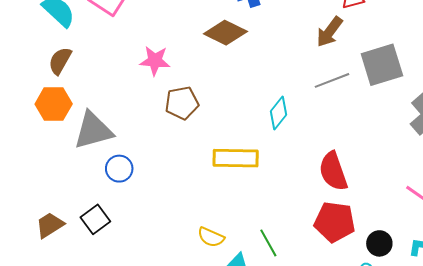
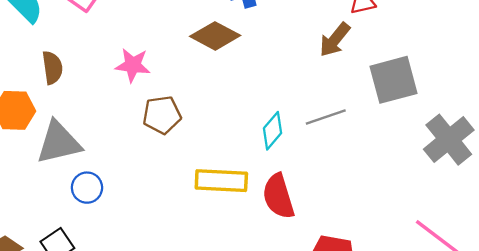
brown semicircle: (60, 61) -> (52, 68), moved, turned 140
gray line: (332, 80) -> (326, 117), moved
red semicircle: (333, 171) -> (278, 196), moved

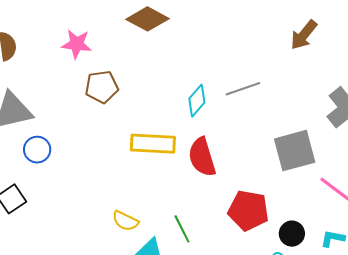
brown arrow: (335, 40) -> (304, 35), moved
gray square: (394, 80) -> (295, 151), moved

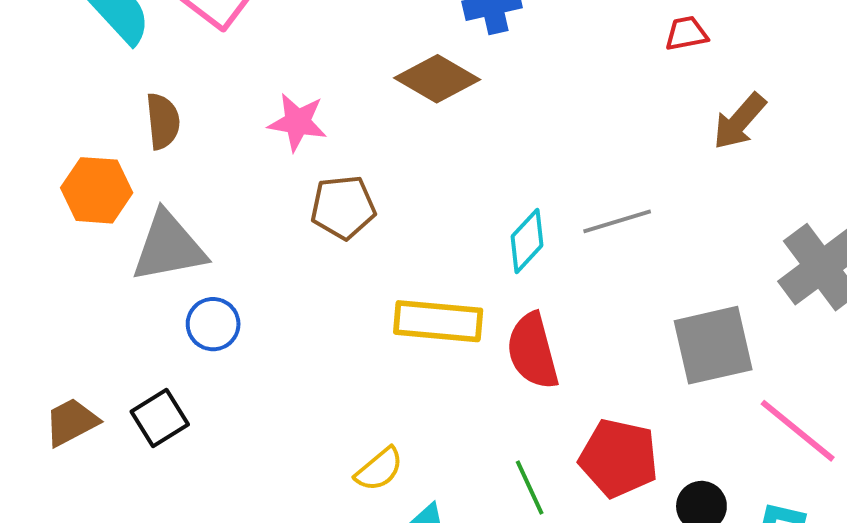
yellow semicircle: (125, 221) -> (379, 469), turned -68
green line: (182, 229) -> (530, 488), moved

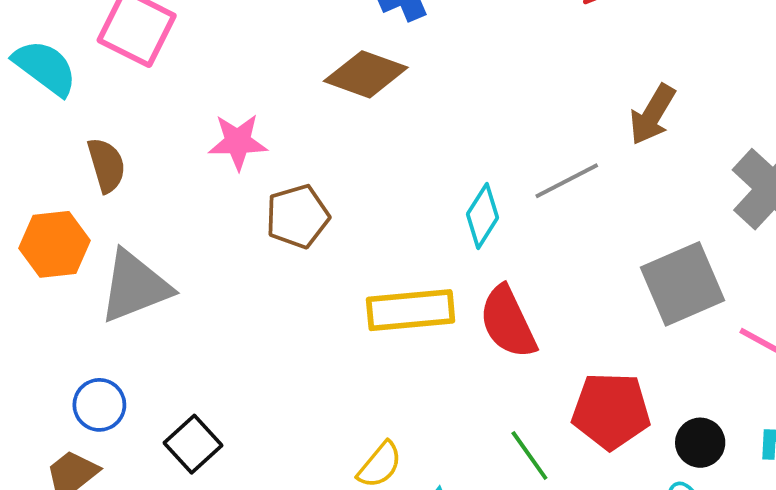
brown arrow: (739, 121) -> (652, 114), moved
blue circle: (213, 324) -> (99, 405), moved
black square: (160, 418) -> (193, 444), moved

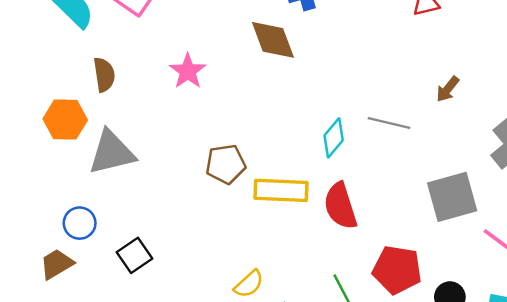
brown diamond: (366, 74) -> (273, 40), turned 42
brown arrow: (652, 114) -> (448, 89), size x0.7
pink star: (238, 142) -> (188, 71), turned 30
gray line: (567, 181) -> (389, 123), turned 33
brown pentagon: (297, 216) -> (226, 164), moved

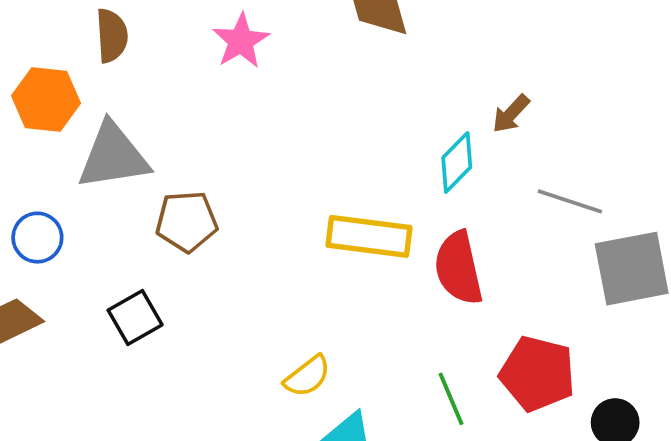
brown arrow: (448, 89) -> (511, 114), moved
gray line: (389, 123) -> (570, 201), moved
brown pentagon: (226, 164) -> (187, 221), moved
blue circle: (80, 223) -> (37, 238), moved

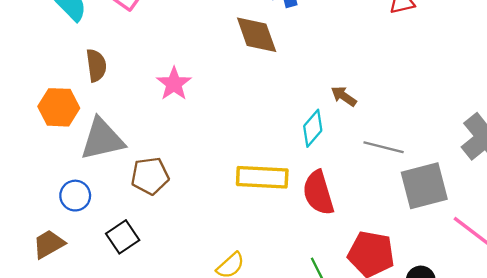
pink star: (241, 41) -> (174, 84), moved
brown arrow: (511, 114) -> (344, 96), turned 85
blue circle: (37, 238) -> (75, 196), moved

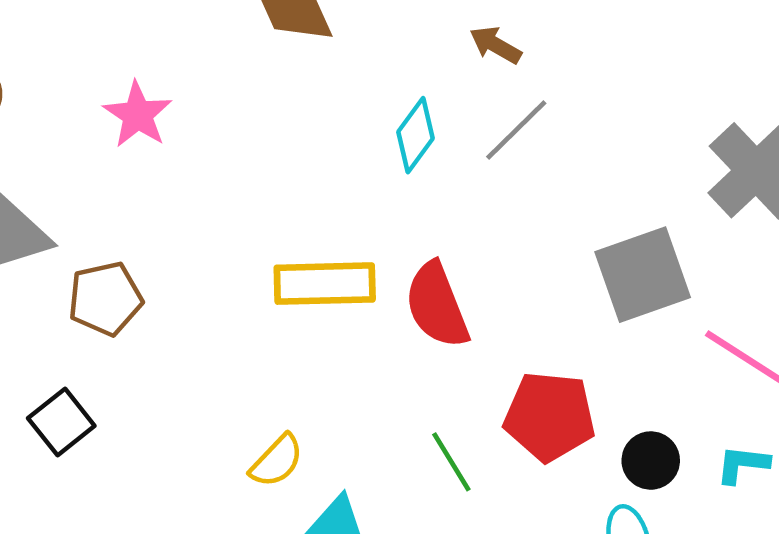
brown arrow: (344, 96) -> (496, 45), moved
cyan diamond: (313, 128) -> (416, 135), moved
gray line: (384, 147) -> (516, 130), moved, turned -54

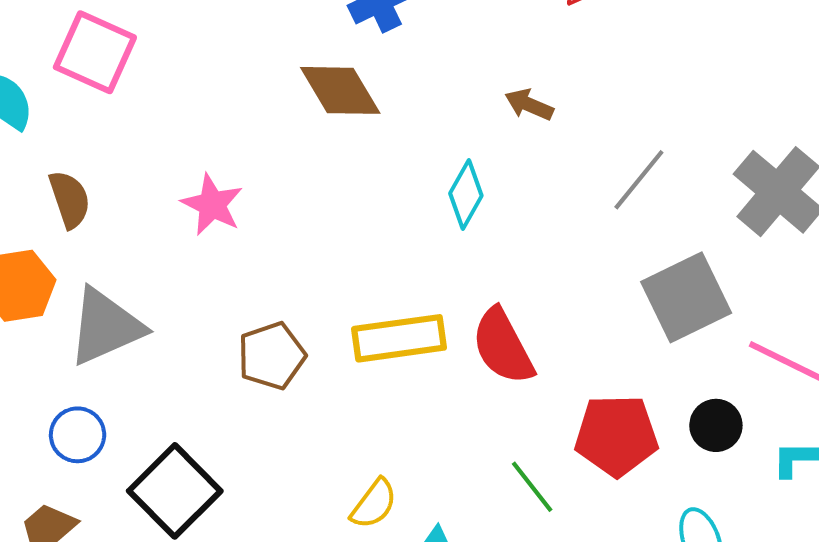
gray line: (516, 130) -> (639, 180), moved
brown pentagon: (105, 299) -> (272, 356), moved
black square: (61, 422) -> (175, 491), size x1.5
black circle: (651, 461) -> (716, 425), moved

